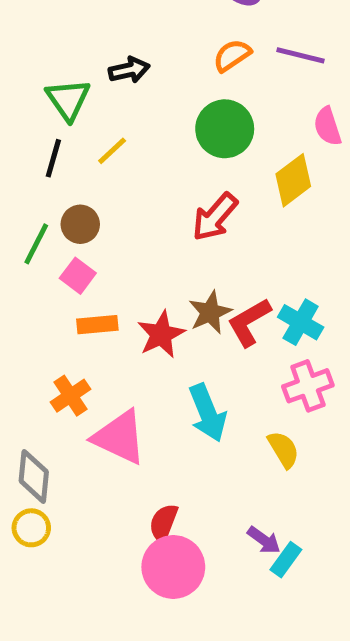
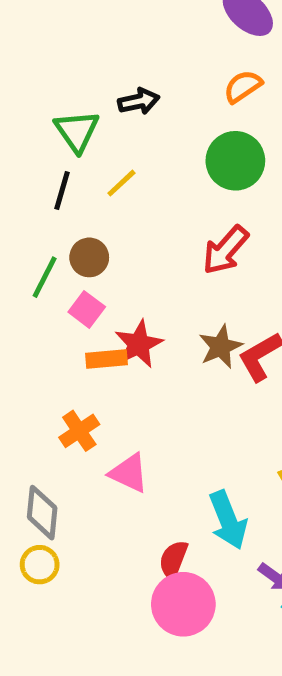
red star: (161, 334) -> (139, 344), moved
cyan arrow: (208, 413) -> (228, 520), moved
pink triangle: (119, 437) -> (129, 473), size x0.7

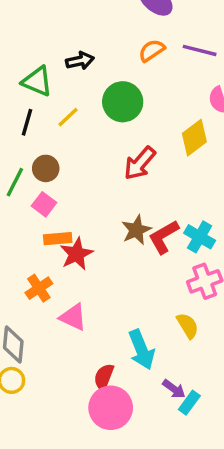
green triangle: (77, 131) -> (37, 81), turned -32
green circle: (235, 161) -> (123, 102), moved
red star: (139, 344) -> (76, 254), moved

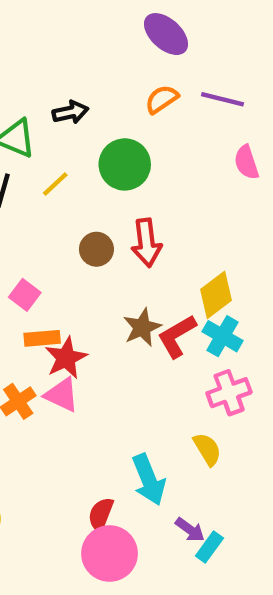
yellow diamond: (194, 138) -> (216, 295), moved
red arrow: (140, 163) -> (146, 243), turned -48
brown circle: (46, 168) -> (96, 249), moved
pink triangle: (73, 317) -> (62, 395), moved

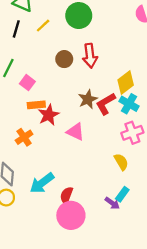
pink triangle: (62, 395) -> (75, 132), moved
cyan arrow: (149, 480) -> (42, 183), moved, turned 75
cyan rectangle: (209, 547) -> (122, 194), moved

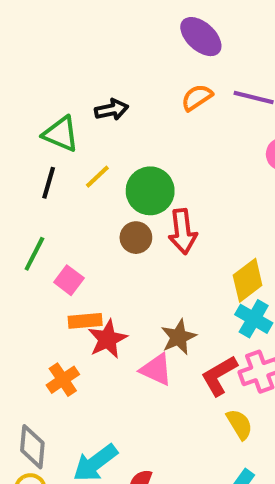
green circle: (79, 16) -> (150, 191), moved
brown star: (88, 99) -> (179, 337), moved
red L-shape: (106, 104) -> (219, 376), moved

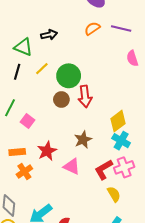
orange rectangle: (85, 321) -> (17, 152), moved
brown star: (179, 337) -> (83, 140), moved

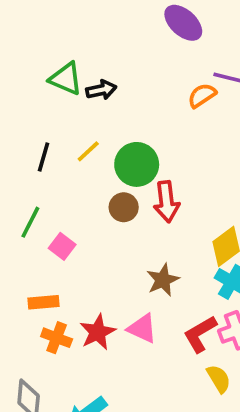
orange semicircle: (92, 29) -> (202, 95), moved
green triangle: (23, 47) -> (66, 79), moved
red star: (47, 151) -> (98, 332), moved
orange cross: (24, 172) -> (57, 338), turned -35

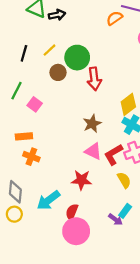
brown circle: (124, 207) -> (58, 72), moved
pink triangle: (142, 328) -> (93, 151), moved
red star: (98, 332) -> (81, 180), moved, turned 30

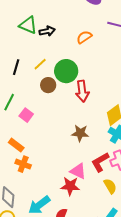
orange semicircle: (114, 18) -> (84, 37), moved
brown star: (92, 124) -> (80, 133), turned 30
orange rectangle: (24, 136) -> (16, 145), turned 42
pink triangle: (93, 151) -> (78, 171), moved

